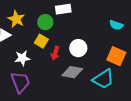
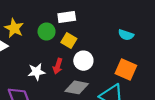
yellow square: (41, 41) -> (69, 40), moved
white star: (22, 58) -> (36, 72), moved

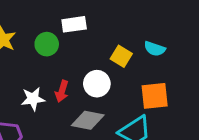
yellow square: (69, 40) -> (121, 56), moved
orange square: (126, 70) -> (155, 96), turned -30

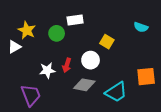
cyan semicircle: (155, 49) -> (141, 27), moved
orange square: (155, 96) -> (146, 77), moved

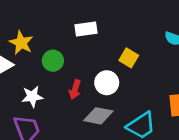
green circle: (57, 33) -> (53, 61), moved
white star: (47, 70) -> (32, 97), moved

